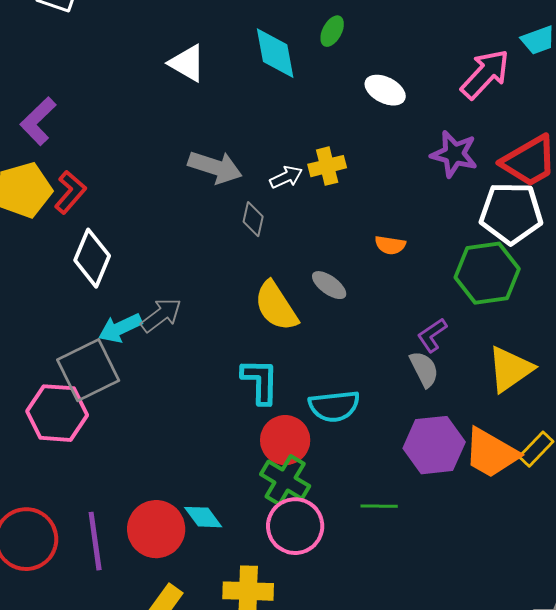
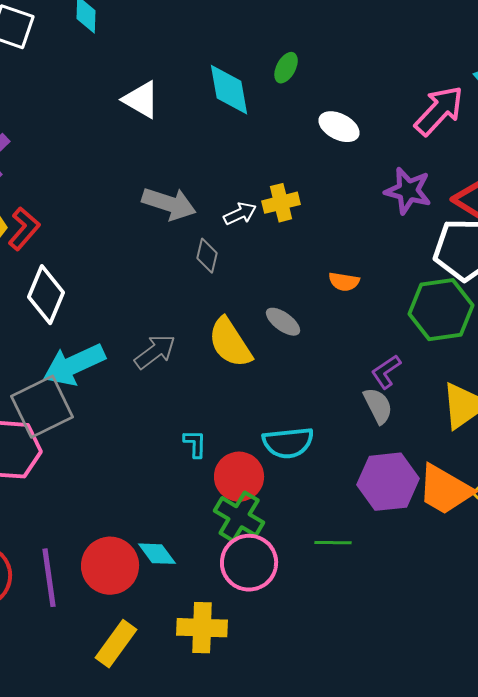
gray arrow: (161, 315) -> (155, 352), moved
cyan arrow: (120, 328) -> (74, 365), size x1.4
cyan L-shape: (260, 381) -> (195, 444), moved, size x0.6

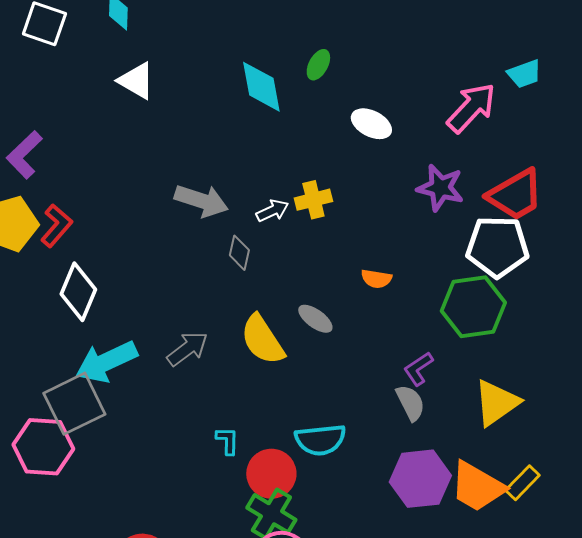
white triangle: (141, 100) -> (136, 81), moved

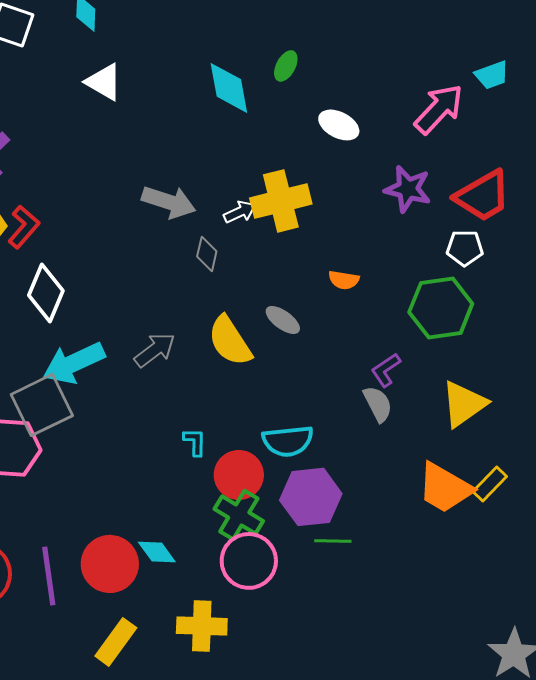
yellow cross: (313, 200) -> (281, 201), size x1.6
white pentagon: (497, 247) -> (465, 248), size x0.6
purple hexagon: (420, 479) -> (311, 497), moved

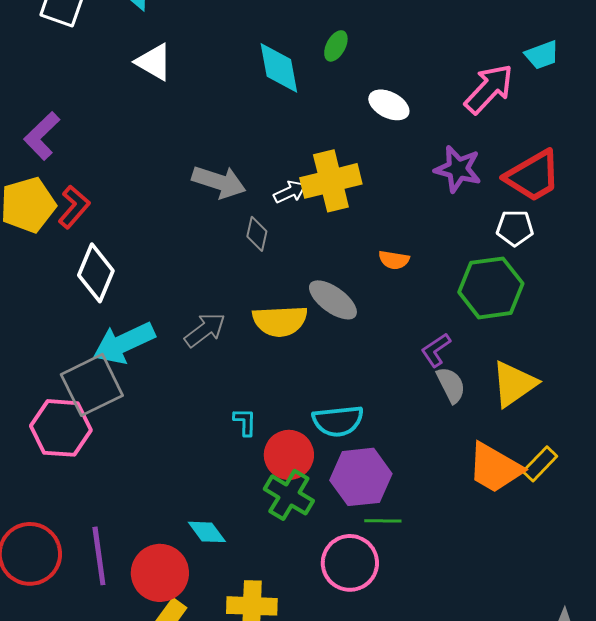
gray ellipse: (283, 320) -> (333, 300), size x1.4
yellow semicircle: (230, 341) -> (280, 321), turned -60
gray semicircle: (378, 404) -> (451, 385), moved
pink circle: (249, 561) -> (350, 563), moved
red circle: (110, 564) -> (160, 573), moved

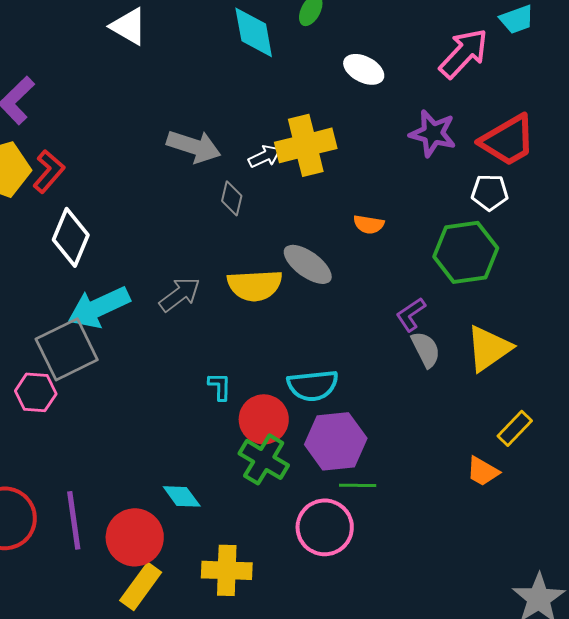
pink hexagon: (61, 428) -> (36, 392), size x0.7
orange trapezoid: (495, 468) -> (483, 471), moved, size x0.6

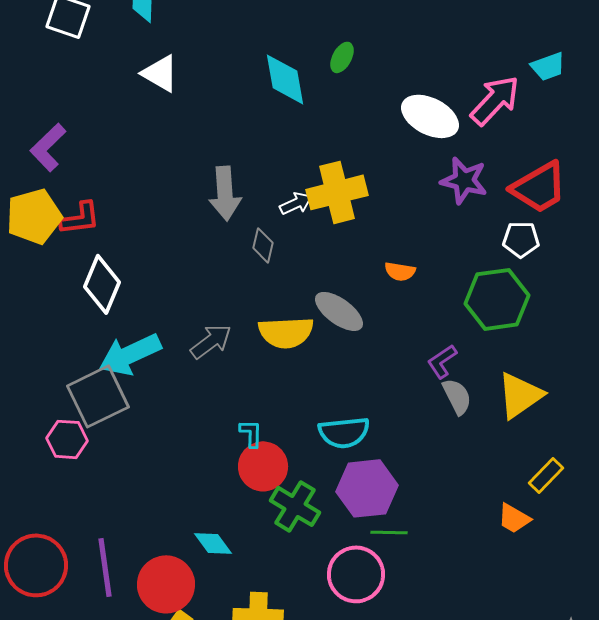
white ellipse: (364, 69) -> (430, 116), moved, size x1.4
gray arrow: (194, 146) -> (225, 193), turned 68
red L-shape: (49, 171) -> (80, 218), turned 42
red circle: (264, 419) -> (263, 466), moved

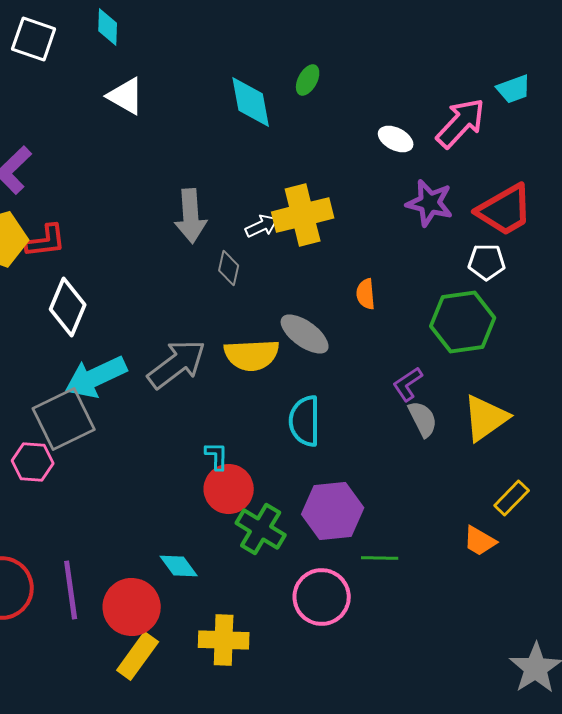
white ellipse: (430, 116) -> (396, 139), size x0.6
orange semicircle: (400, 271) -> (366, 294), turned 76
gray arrow: (211, 341) -> (177, 364), size x1.4
cyan semicircle: (344, 432) -> (305, 421), moved, turned 96
green line: (389, 532) -> (380, 558), moved

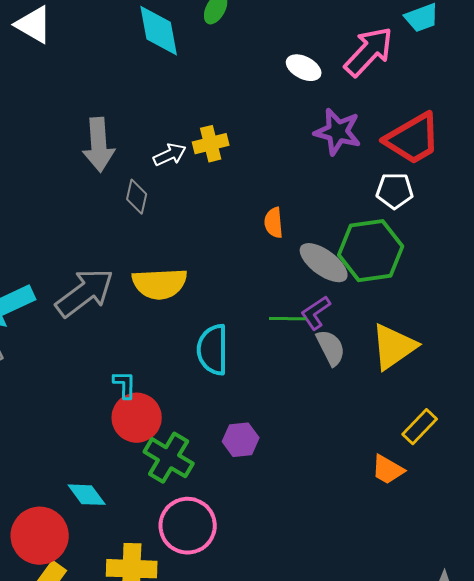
yellow cross: (303, 215) -> (211, 144), size x0.6
gray ellipse: (305, 334) -> (324, 263), moved
purple hexagon: (333, 511) -> (241, 440), size x0.6
green line: (380, 558) -> (288, 319), moved
pink circle: (322, 597) -> (188, 526), moved

